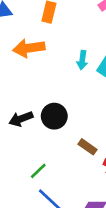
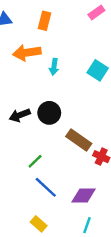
cyan arrow: (82, 60) -> (54, 67), moved
brown rectangle: (88, 147) -> (79, 140), size x1.5

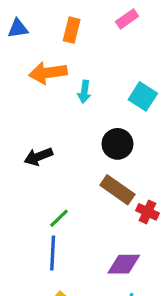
pink rectangle: (96, 12) -> (127, 19), moved
black circle: (49, 113) -> (117, 144), moved
blue line: (46, 187) -> (53, 253), moved, turned 50

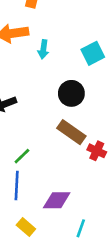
cyan square: (143, 96) -> (93, 53), turned 30
purple diamond: (124, 264) -> (57, 200), moved

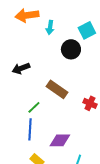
black circle: (71, 93) -> (71, 49), moved
brown rectangle: (71, 132) -> (57, 89), moved

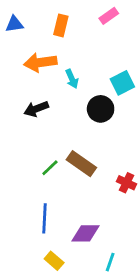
cyan arrow: (50, 27) -> (72, 79), turned -32
black arrow: (21, 68) -> (36, 109), moved
green line: (34, 107) -> (50, 168), moved

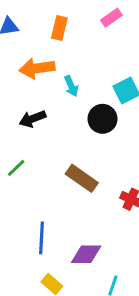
green line: (50, 168) -> (16, 168), moved

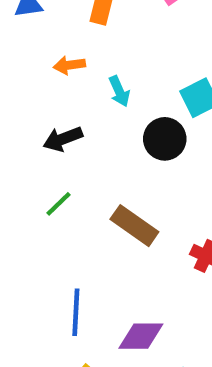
orange arrow: (37, 68) -> (69, 65), size x0.6
green line: (16, 168) -> (59, 204), moved

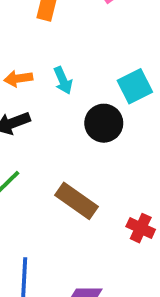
orange arrow: (69, 65) -> (18, 78), moved

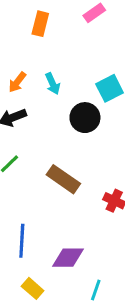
orange arrow: (18, 78) -> (17, 82), turned -45

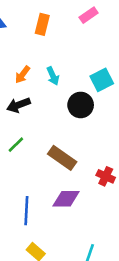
purple diamond: (68, 258) -> (66, 199), moved

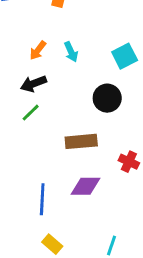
black circle: (81, 105) -> (107, 98), moved
green line: (16, 145) -> (31, 113), moved
brown rectangle: (62, 158) -> (81, 141), turned -40

